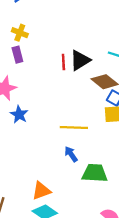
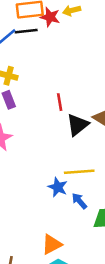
black triangle: (80, 60) -> (78, 125), moved
blue star: (19, 115) -> (58, 187), moved

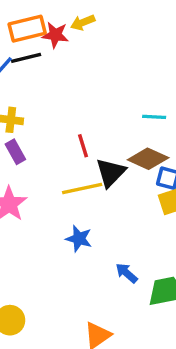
yellow line: (79, 172) -> (82, 189), moved
blue star: (58, 187) -> (79, 239), moved

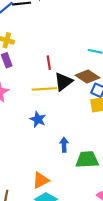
blue arrow: (126, 273) -> (64, 145), turned 40

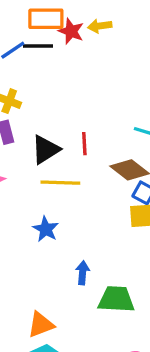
red line: (49, 63) -> (84, 144), moved
black triangle: (63, 82) -> (46, 150), moved

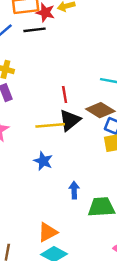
black line: (38, 46) -> (34, 30), moved
black triangle: (46, 150) -> (70, 120), moved

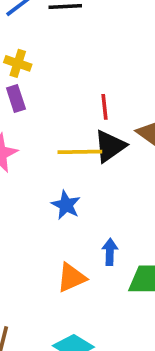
orange triangle: (48, 232) -> (71, 278), moved

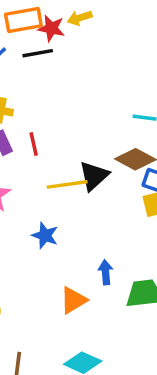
red line: (105, 107) -> (34, 144), moved
blue star: (66, 205) -> (45, 235), moved

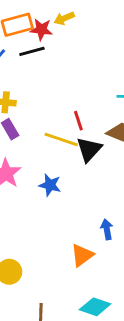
red line: (34, 144) -> (78, 121), moved
yellow line: (67, 184) -> (61, 140), moved, turned 32
blue star: (45, 235) -> (50, 185), moved

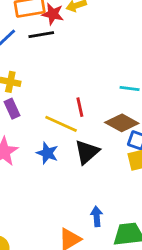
black triangle: (89, 149) -> (87, 152), moved
blue star: (50, 185) -> (47, 153), moved

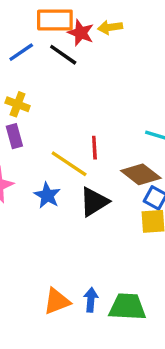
black line: (41, 35) -> (63, 55), turned 35
blue arrow: (97, 216) -> (91, 300), moved

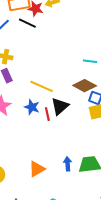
red line: (94, 148) -> (47, 114), moved
orange triangle: (57, 301) -> (37, 169), moved

